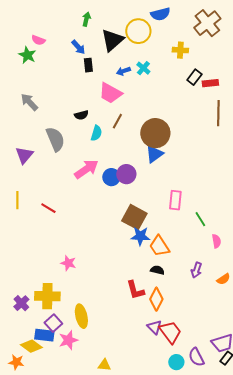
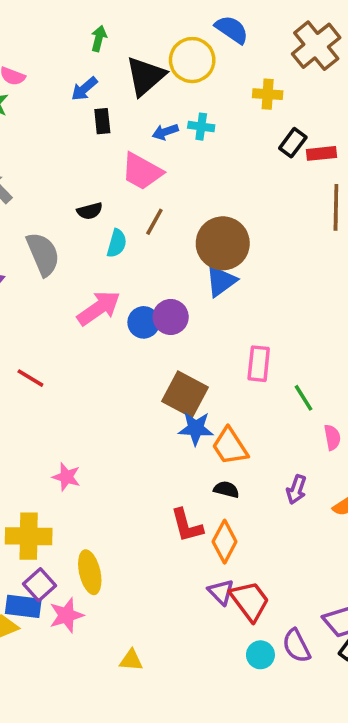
blue semicircle: (160, 14) -> (232, 29), turned -132
blue arrow: (78, 47) -> (84, 89), turned 91
cyan cross: (143, 68) -> (201, 127), turned -32

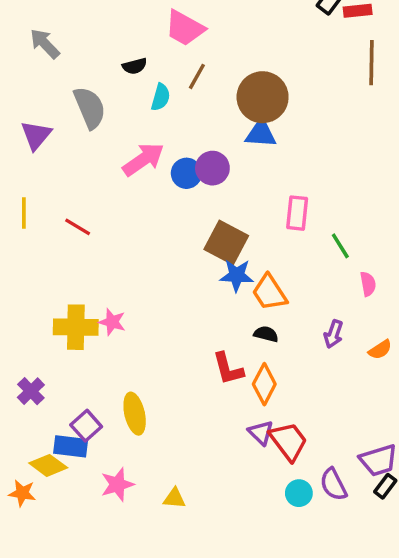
blue triangle: (221, 281) -> (261, 134), turned 40
yellow cross: (29, 536) -> (76, 327), moved
pink star: (66, 615) -> (117, 484), moved

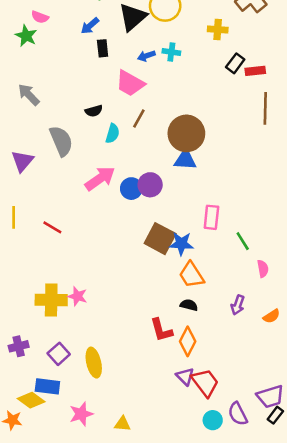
blue star: (237, 275) -> (181, 244), moved
purple cross: (31, 391) -> (19, 346), turned 30
purple square: (86, 426) -> (59, 354), moved

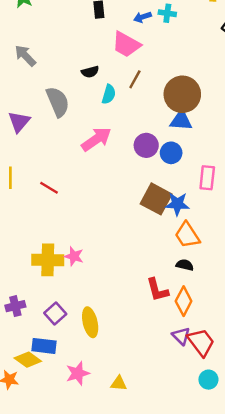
blue circle: (131, 189) -> (171, 153), moved

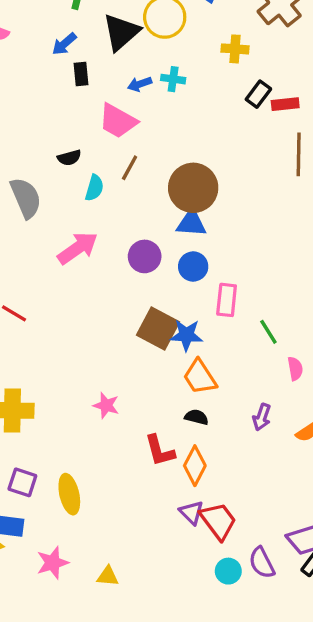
blue circle: (171, 153) -> (193, 266), moved
pink star: (74, 256) -> (106, 405), moved
purple square: (55, 314) -> (22, 482), turned -30

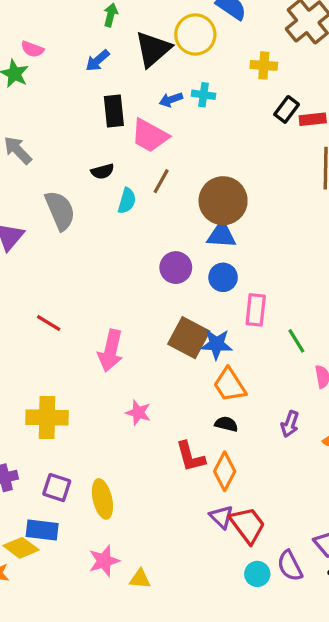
black rectangle: (81, 74) -> (114, 111), moved, size x1.4
pink arrow: (78, 248) -> (111, 351), moved, turned 138
pink star: (53, 563) -> (104, 561), moved

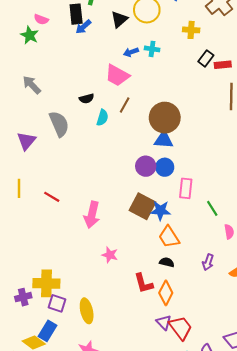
black triangle: (153, 49) -> (119, 19), size x0.7
black rectangle: (114, 111) -> (76, 14), moved
purple circle: (176, 268) -> (146, 166), moved
yellow cross: (47, 417) -> (46, 283), moved
blue rectangle: (42, 530) -> (48, 331), turned -66

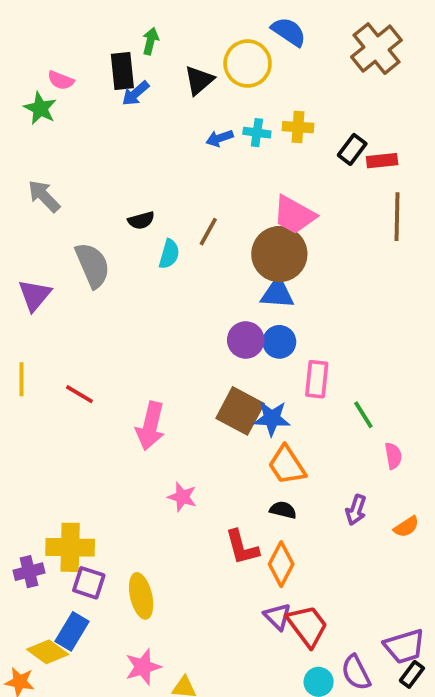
yellow cross: (191, 30) -> (298, 127), moved
pink trapezoid: (117, 75) -> (294, 215), moved

